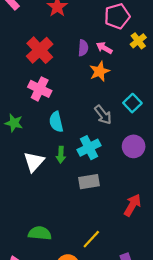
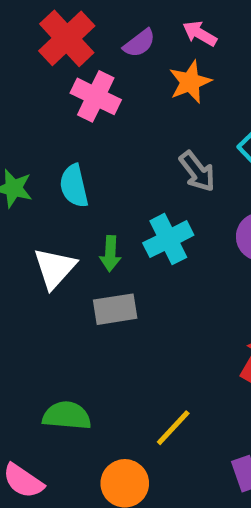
purple semicircle: (83, 48) -> (139, 43), moved, turned 49
pink cross: (40, 89) -> (96, 96), moved
cyan semicircle: (56, 122) -> (74, 186), moved
gray rectangle: (89, 182) -> (115, 309), moved

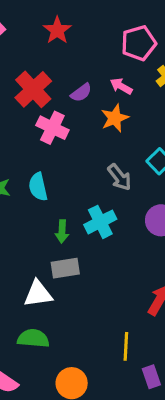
white triangle: (55, 268) -> (38, 294), moved, turned 40
yellow line: (173, 428) -> (126, 346), moved, turned -40

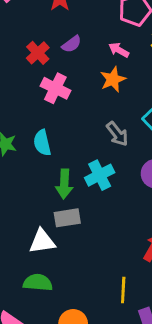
red cross: (33, 89) -> (38, 53), size x0.7
purple semicircle: (81, 93) -> (72, 44), moved
green arrow: (62, 231) -> (64, 184), size x1.4

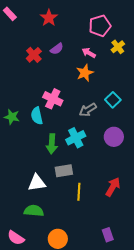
pink cross: (55, 88) -> (53, 99), moved
gray arrow: (117, 134) -> (88, 110), turned 96
gray rectangle: (67, 218) -> (64, 171), moved
yellow line: (123, 290) -> (79, 192), moved

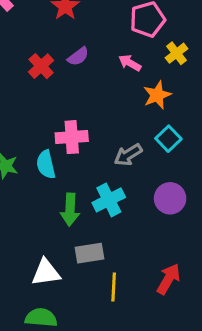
orange star: (85, 73) -> (157, 95), moved
pink cross: (53, 99) -> (72, 137), turned -30

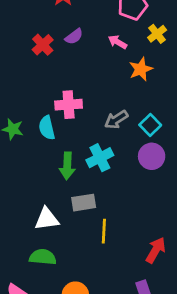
cyan square: (168, 139) -> (150, 125), moved
red arrow: (168, 279) -> (156, 250), moved

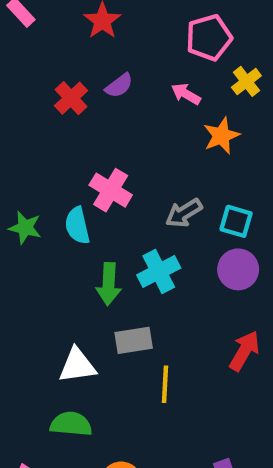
pink cross: (69, 105) -> (111, 190), turned 35
cyan square: (150, 125) -> (236, 221), turned -30
red arrow: (156, 250) -> (244, 351), moved

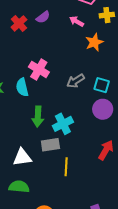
yellow cross: (246, 81) -> (107, 15), turned 32
cyan cross: (159, 271) -> (63, 124), moved

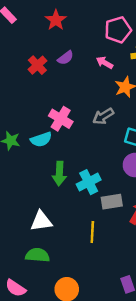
gray arrow: (75, 81) -> (103, 116), moved
cyan semicircle: (22, 87) -> (41, 139), turned -96
gray rectangle: (50, 145) -> (112, 202), moved

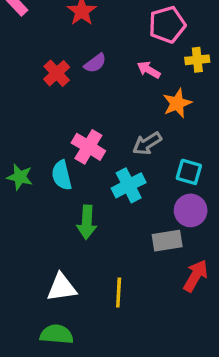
cyan semicircle: (41, 139) -> (62, 175), turned 95
cyan cross: (89, 182) -> (129, 185), moved
gray rectangle: (112, 202) -> (167, 241), moved
yellow line: (92, 232) -> (119, 292), moved

